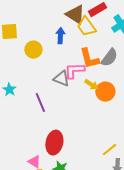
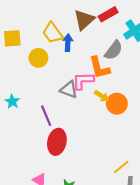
brown triangle: (75, 15) -> (84, 20), turned 45
yellow trapezoid: (86, 27) -> (53, 33), moved
gray semicircle: (109, 58) -> (114, 50), moved
red ellipse: (54, 143) -> (57, 142), moved

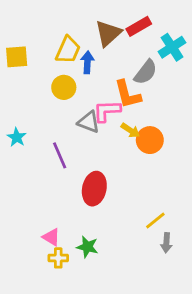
yellow trapezoid: (53, 33) -> (68, 50), turned -120
yellow circle: (38, 58) -> (64, 87), moved
red ellipse: (57, 142) -> (94, 189), moved

